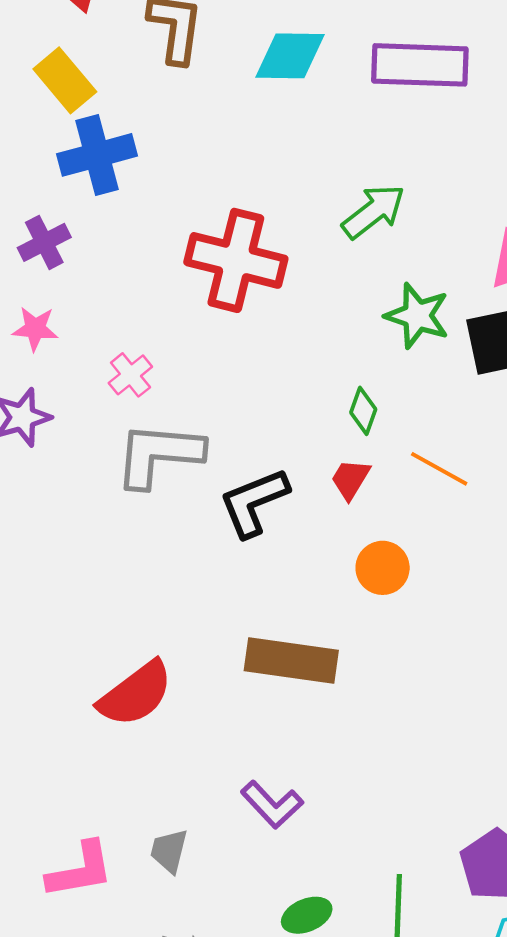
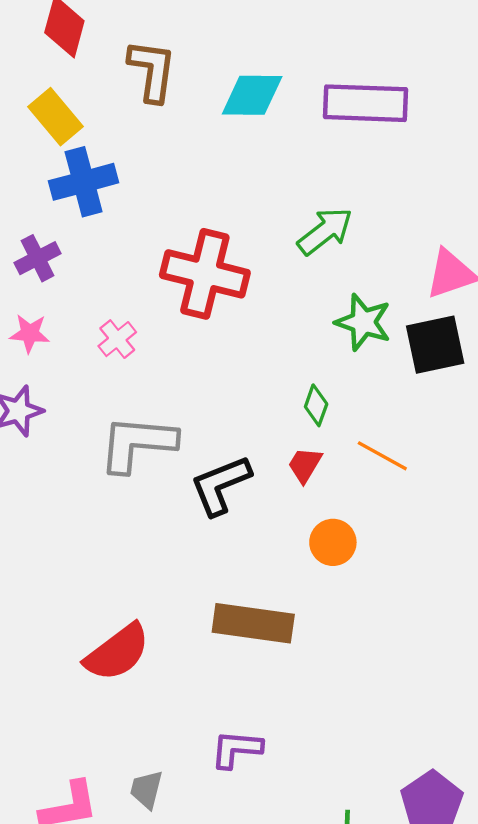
pink cross: (130, 375) -> (117, 339), moved
purple L-shape: (272, 805) -> (236, 749), turned 138

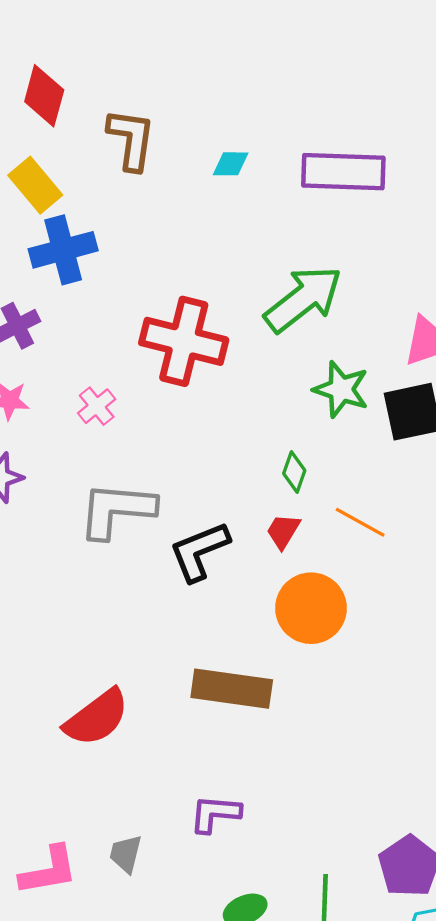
cyan diamond: (252, 95) -> (231, 164), size x0.6
green arrow: (325, 231) -> (303, 299), size x1.4
orange circle: (333, 542) -> (311, 608), size x1.5

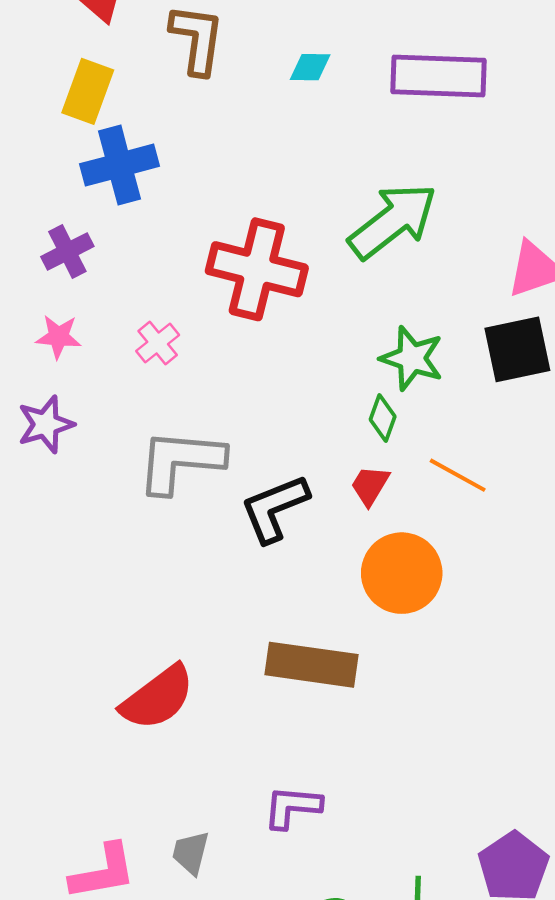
yellow rectangle: (35, 185) -> (88, 91), turned 60
green star: (341, 389) -> (412, 358), moved

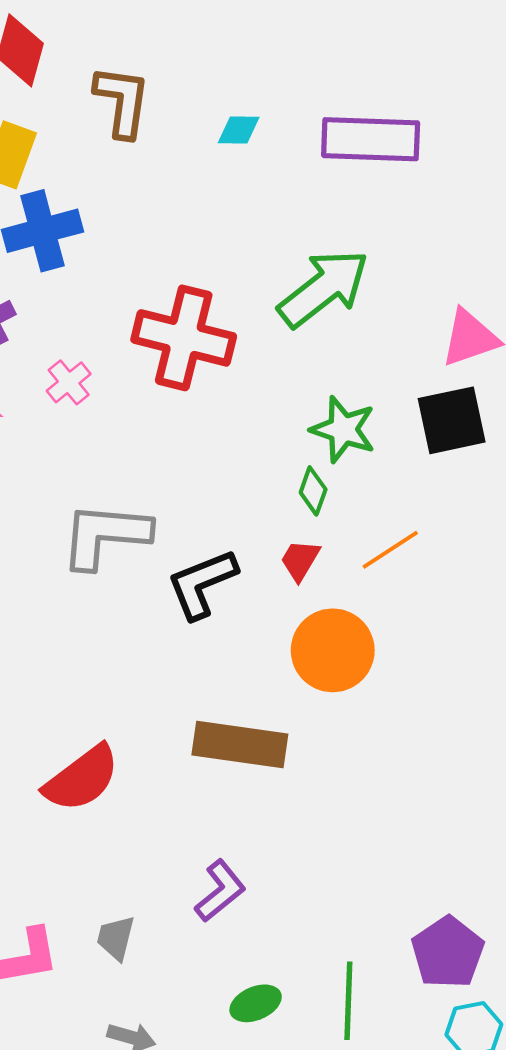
pink cross: (158, 343) -> (69, 382), moved
orange line: (458, 475) -> (390, 550), turned -62
purple L-shape: (292, 807) -> (220, 891), turned 136

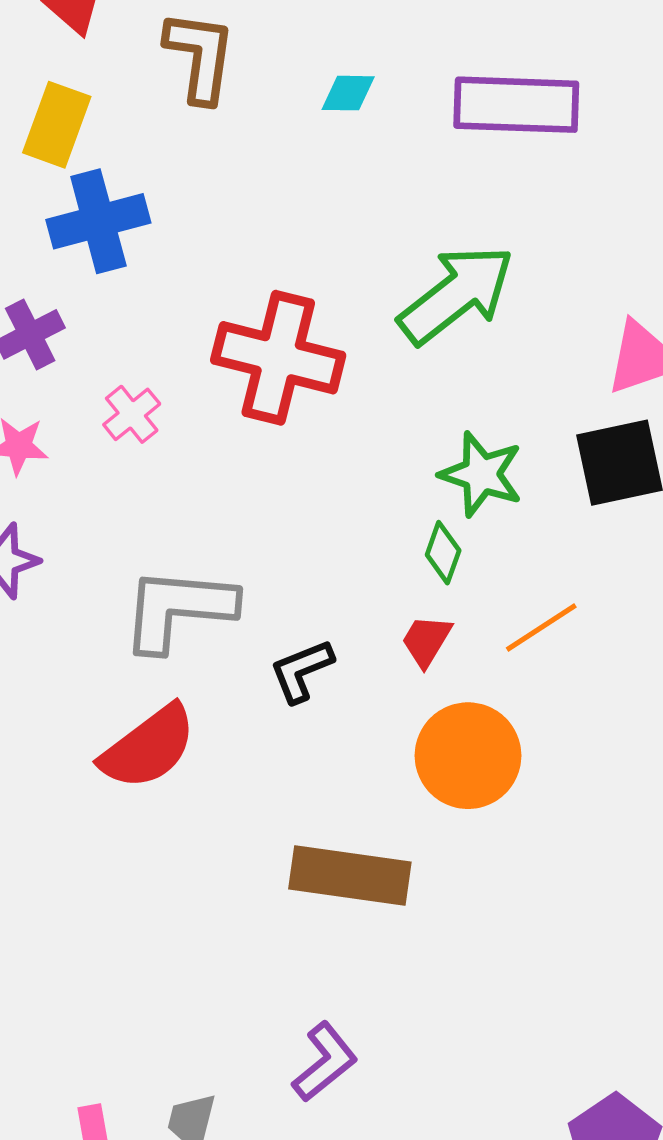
black L-shape: (202, 584) -> (302, 671), size x0.7
red semicircle: (82, 778) -> (148, 747), moved

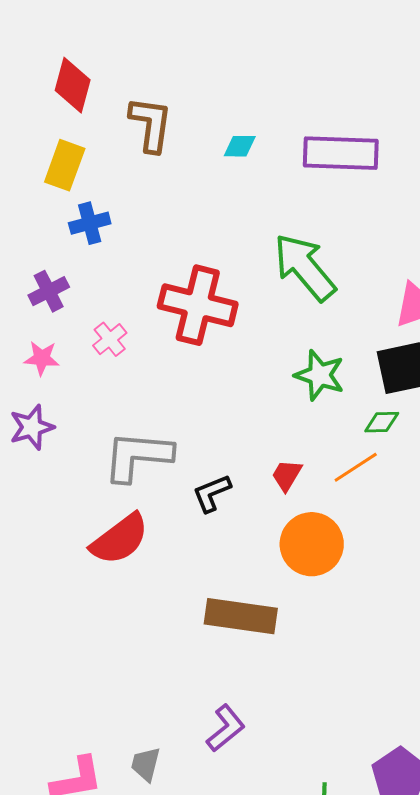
blue cross: (98, 221) -> (90, 223), size x0.7
green arrow: (456, 294) -> (305, 267), turned -92
green diamond: (443, 553) -> (382, 422), moved, turned 69

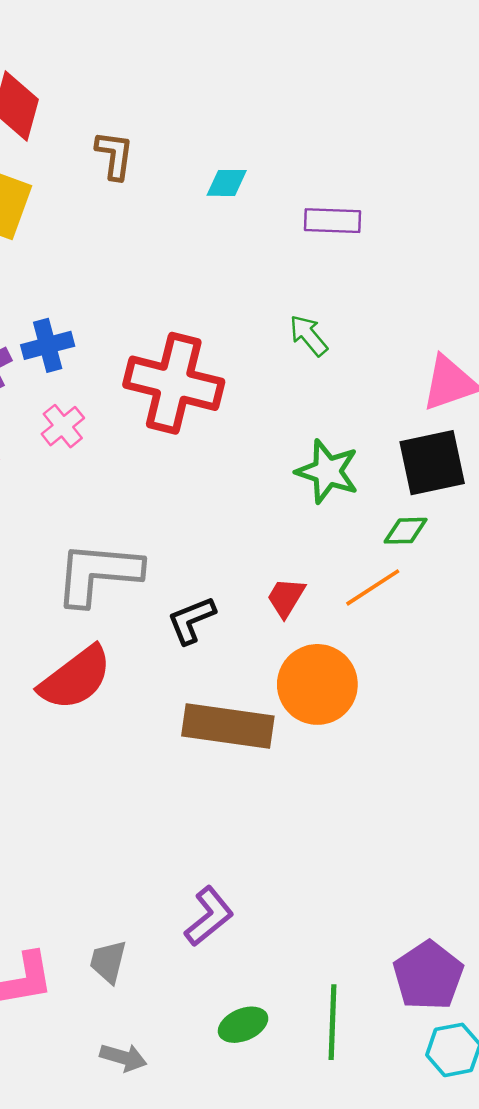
brown L-shape: (151, 124) -> (114, 155), size x0.7
purple rectangle: (341, 153) -> (332, 221), moved, size x0.6
blue cross: (90, 223) -> (48, 345), moved
green arrow: (305, 267) -> (309, 335), size x0.5
brown rectangle: (241, 616) -> (228, 726), moved

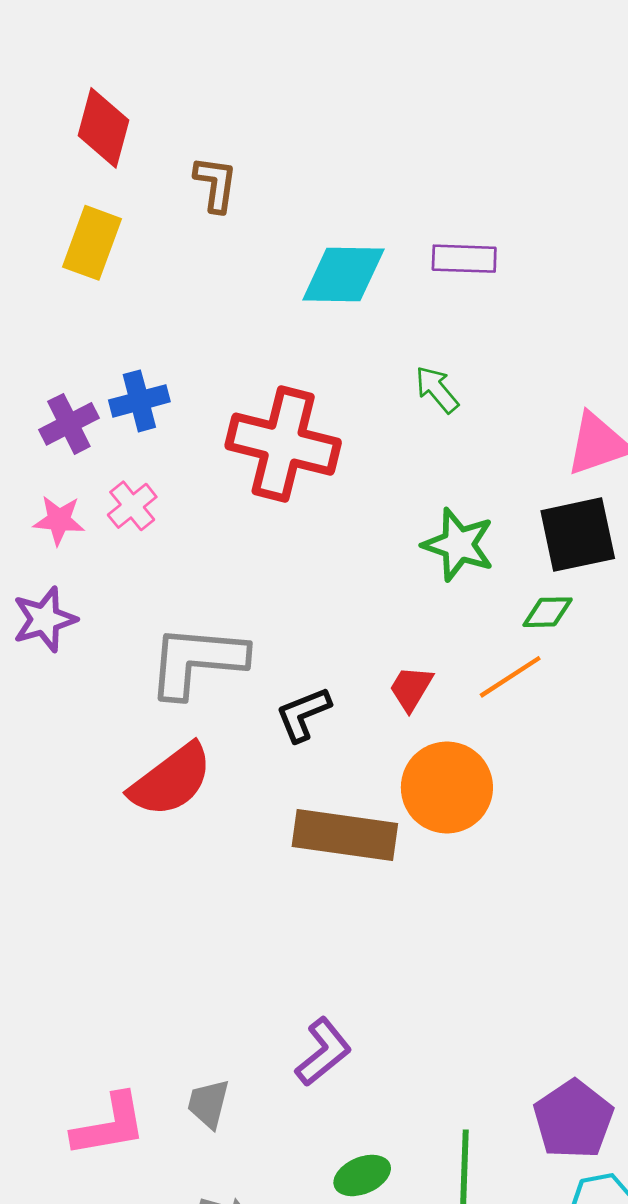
cyan diamond: (227, 183) -> (343, 274), moved, size x1.8
pink cross: (63, 426) -> (132, 506), moved

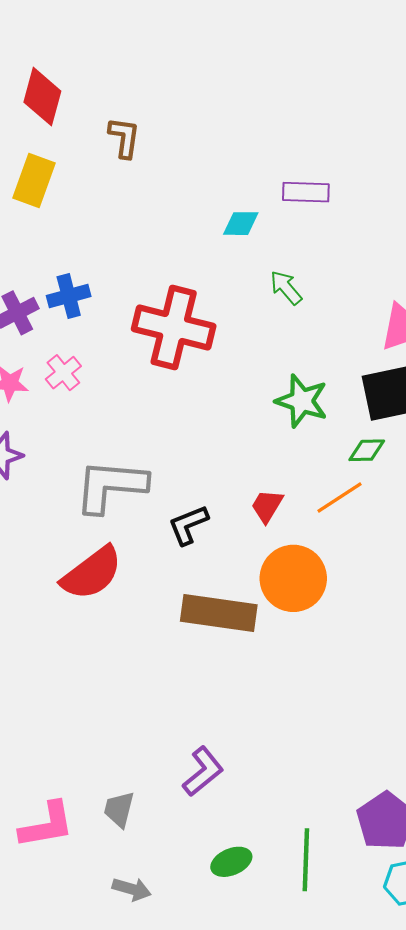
cyan diamond: (343, 274) -> (241, 224), moved, size x0.6

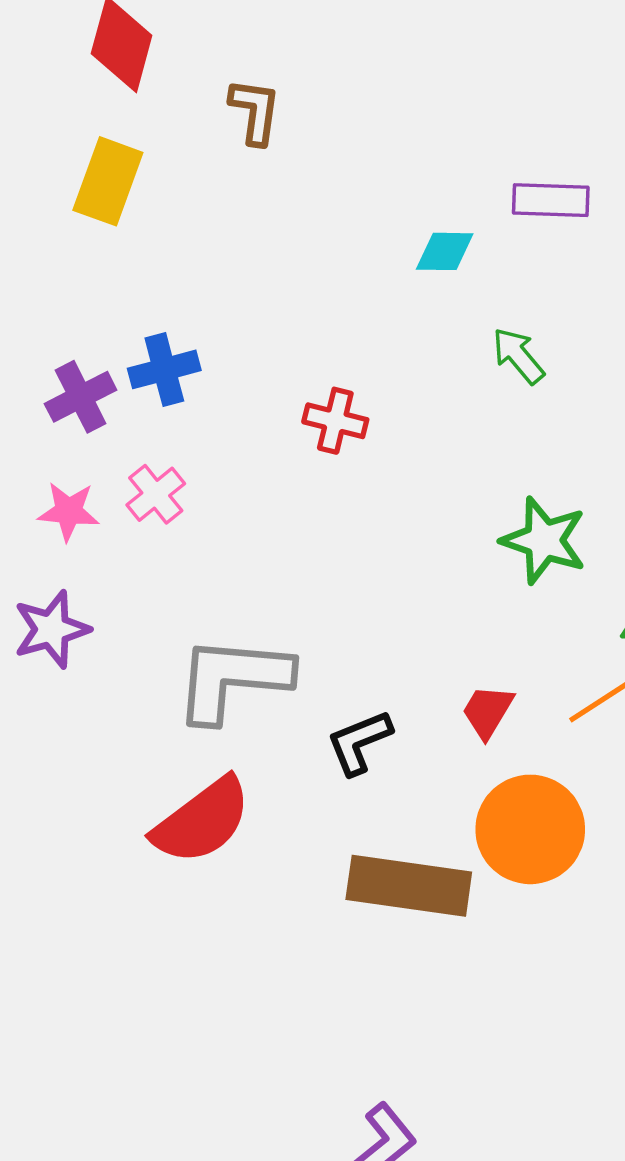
red cross: (174, 328) -> (335, 421), size x0.5

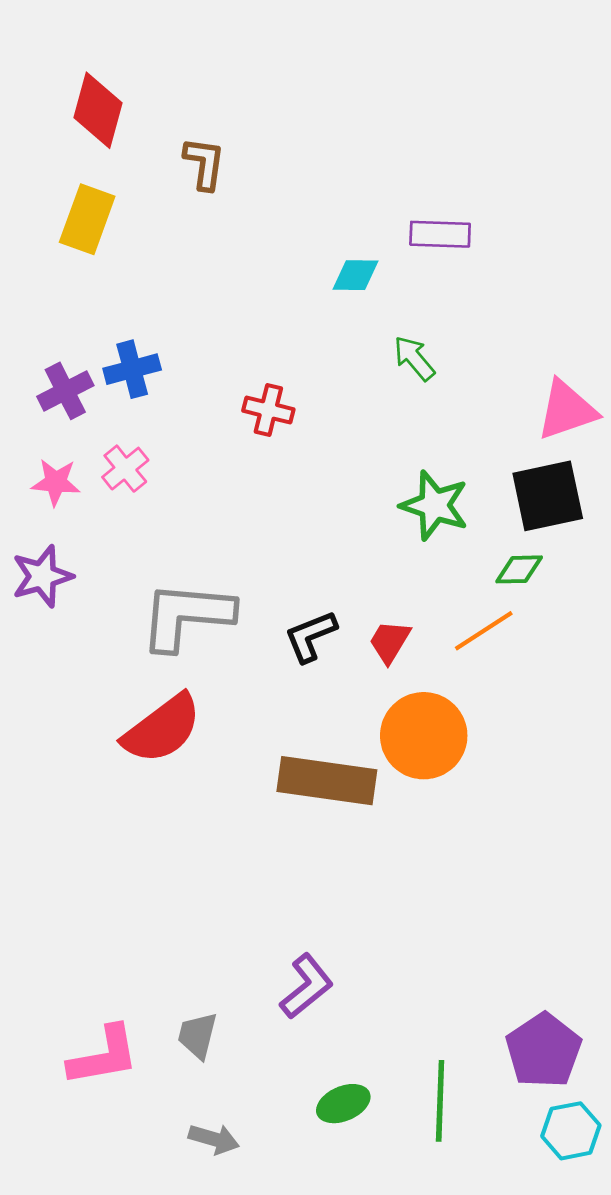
black L-shape: (359, 742) -> (311, 636), moved

